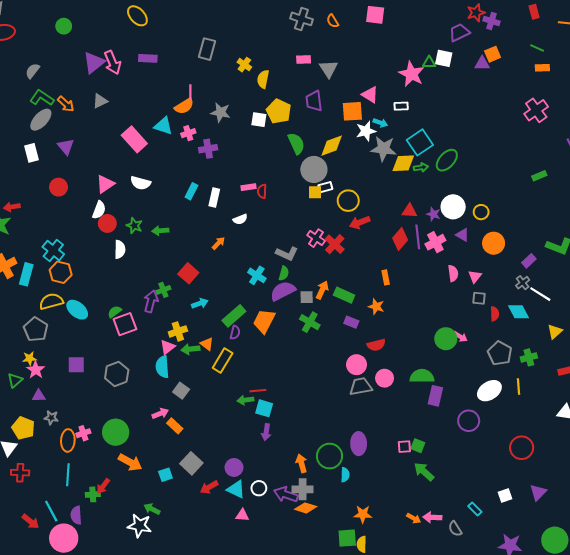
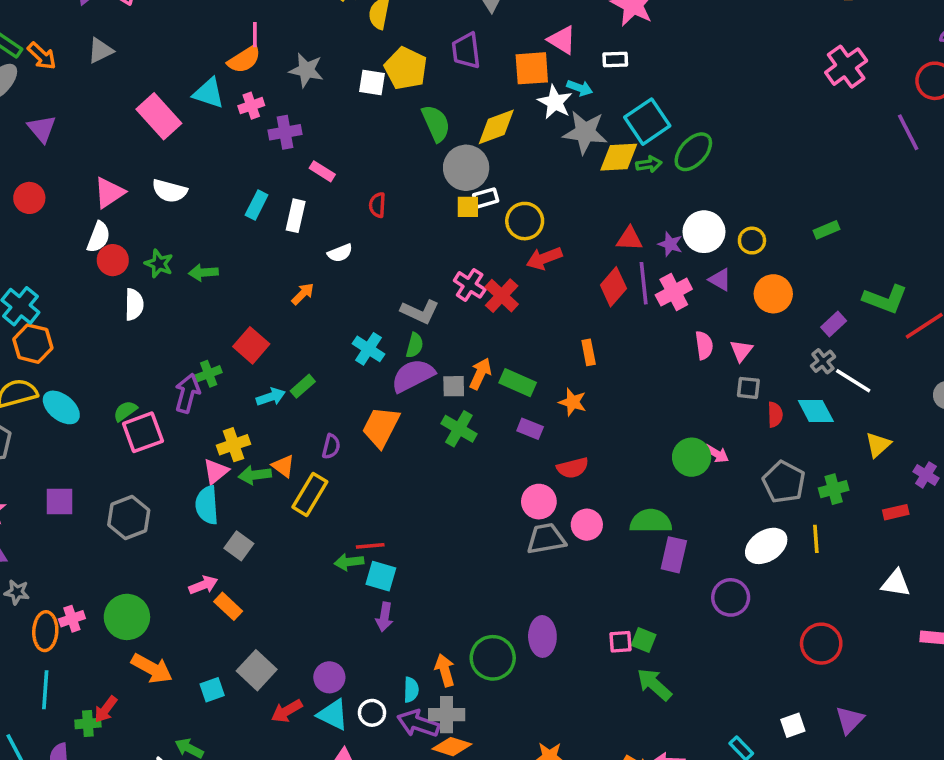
white star: (366, 131) -> (555, 102), turned -30
green rectangle: (539, 176) -> (827, 230), moved
pink rectangle: (249, 187) -> (322, 171), moved, turned 40
green rectangle: (234, 316) -> (303, 386), moved, size x0.6
cyan semicircle: (345, 475) -> (411, 690), moved

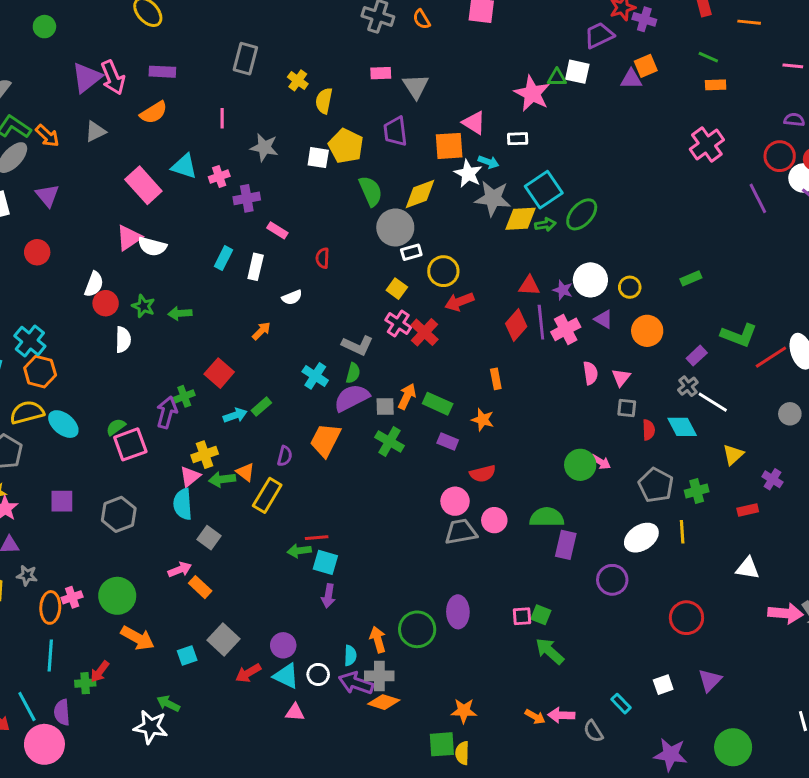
orange semicircle: (244, 59) -> (154, 112), moved
pink triangle: (109, 193) -> (129, 238), moved
yellow square: (468, 207) -> (397, 289), moved, turned 36

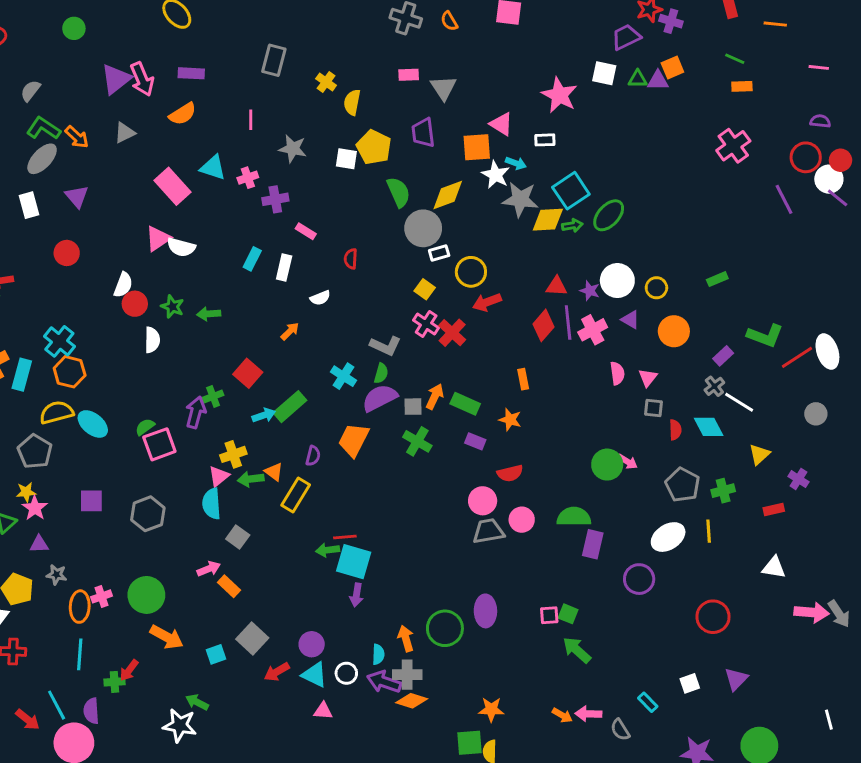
green triangle: (557, 78) -> (638, 79), moved
green rectangle: (261, 407) -> (290, 407), size x1.6
cyan square: (325, 562) -> (354, 562), size x1.4

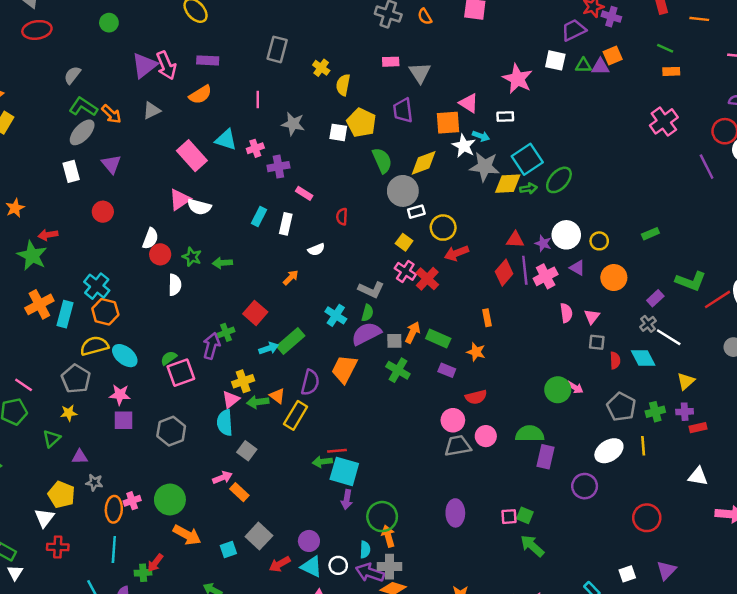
purple semicircle: (313, 456) -> (310, 382), size x1.5
purple cross: (798, 479) -> (685, 412), moved, turned -35
pink star: (35, 508) -> (120, 395), moved, turned -30
green circle: (445, 628) -> (382, 517), moved

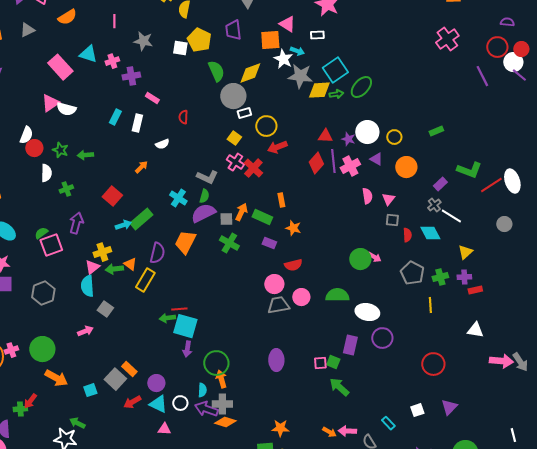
orange rectangle: (487, 318) -> (281, 200), moved
green cross: (226, 332) -> (66, 189), moved
white ellipse: (609, 451) -> (367, 312), moved, turned 45
purple rectangle: (546, 457) -> (350, 345), moved
orange rectangle: (239, 492) -> (129, 369), moved

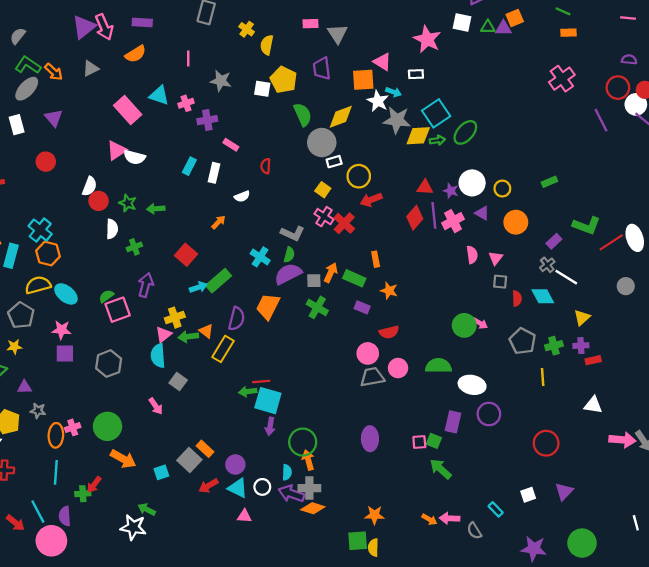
pink arrow: (85, 331) -> (156, 406), turned 77

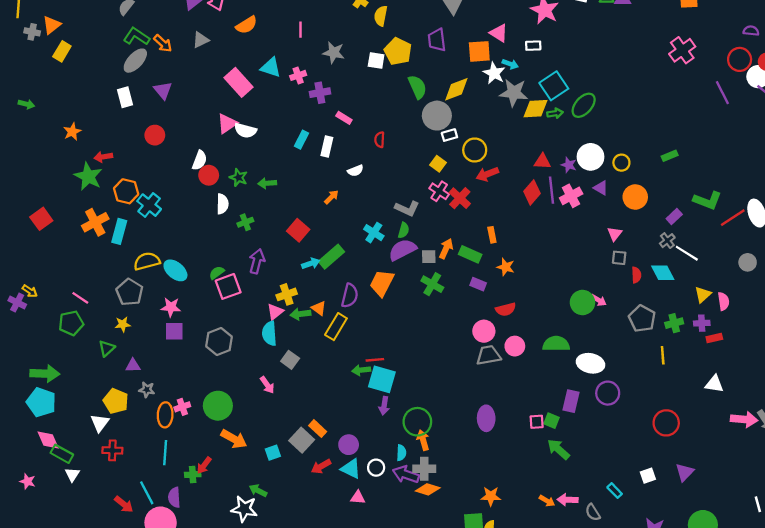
orange hexagon: (48, 254) -> (126, 191), moved
pink semicircle: (472, 255) -> (724, 301), moved

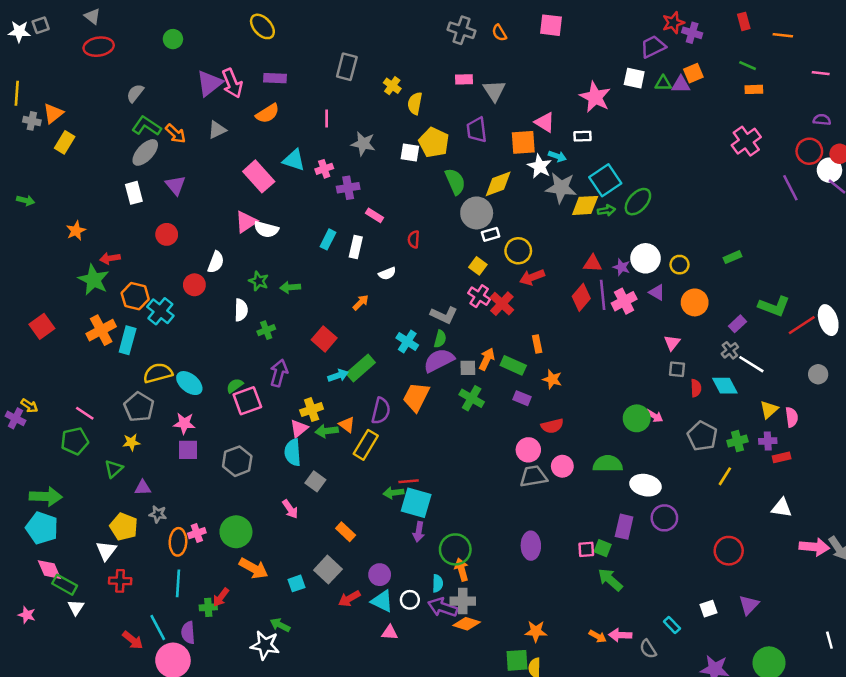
red circle: (209, 175) -> (194, 285), moved
yellow line: (663, 355) -> (725, 476), turned 36
orange rectangle: (318, 429) -> (346, 532), moved

